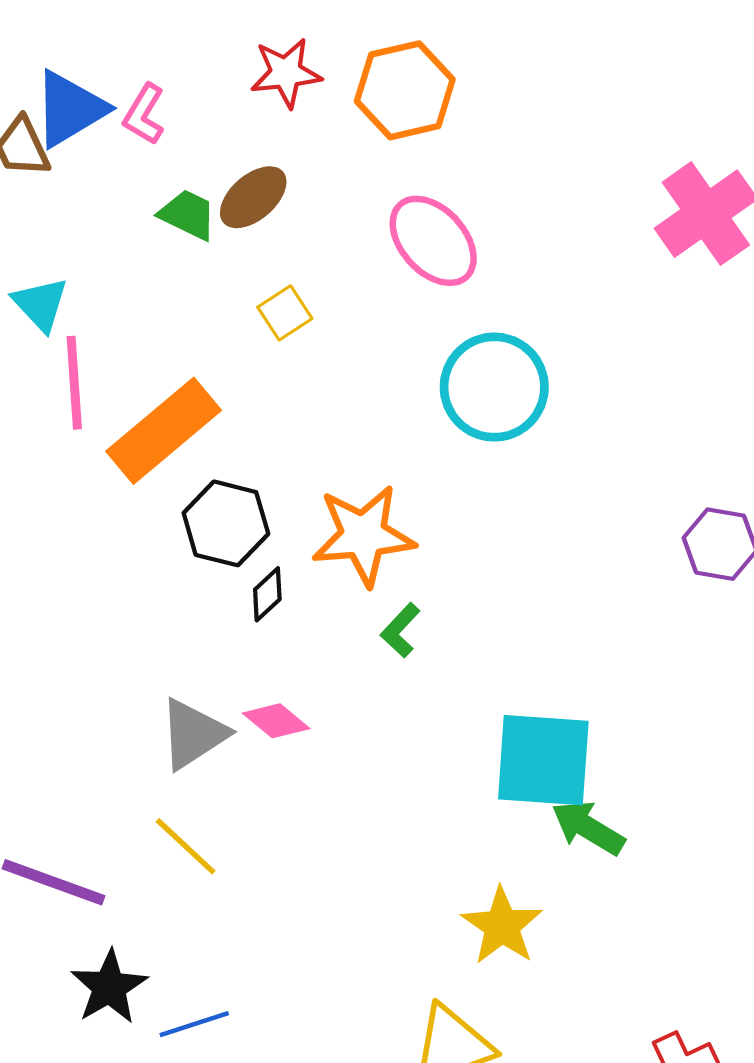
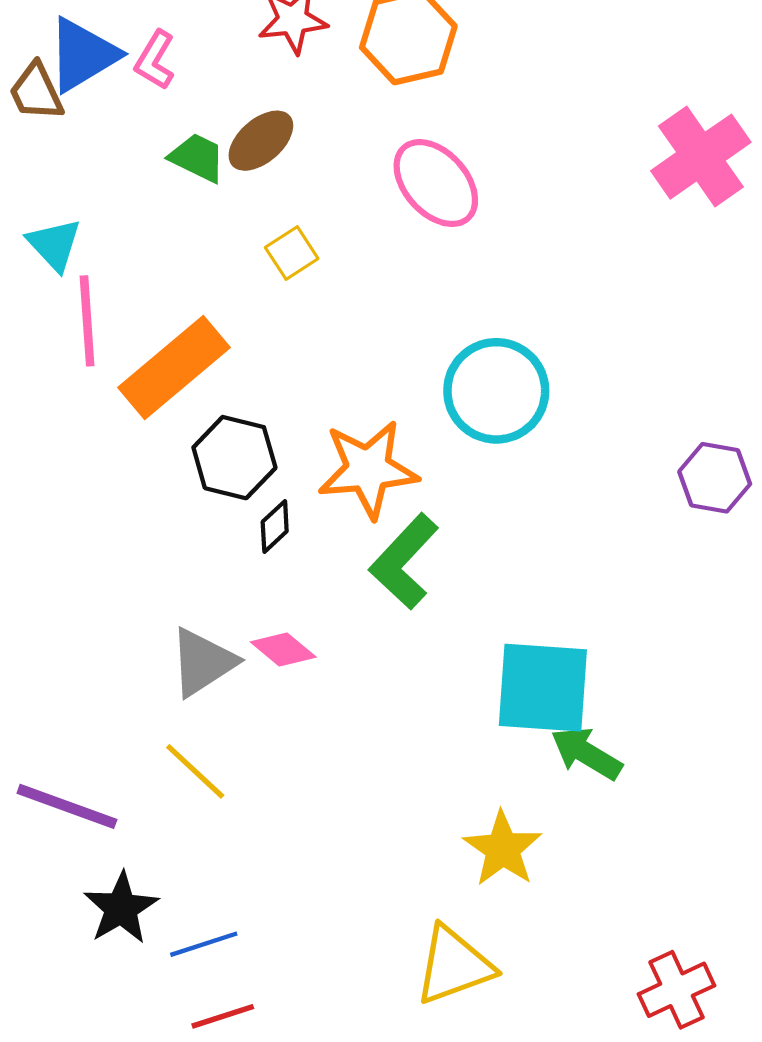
cyan circle: (494, 387) -> (496, 391), moved
green L-shape: (400, 630) -> (404, 561), size x1.8

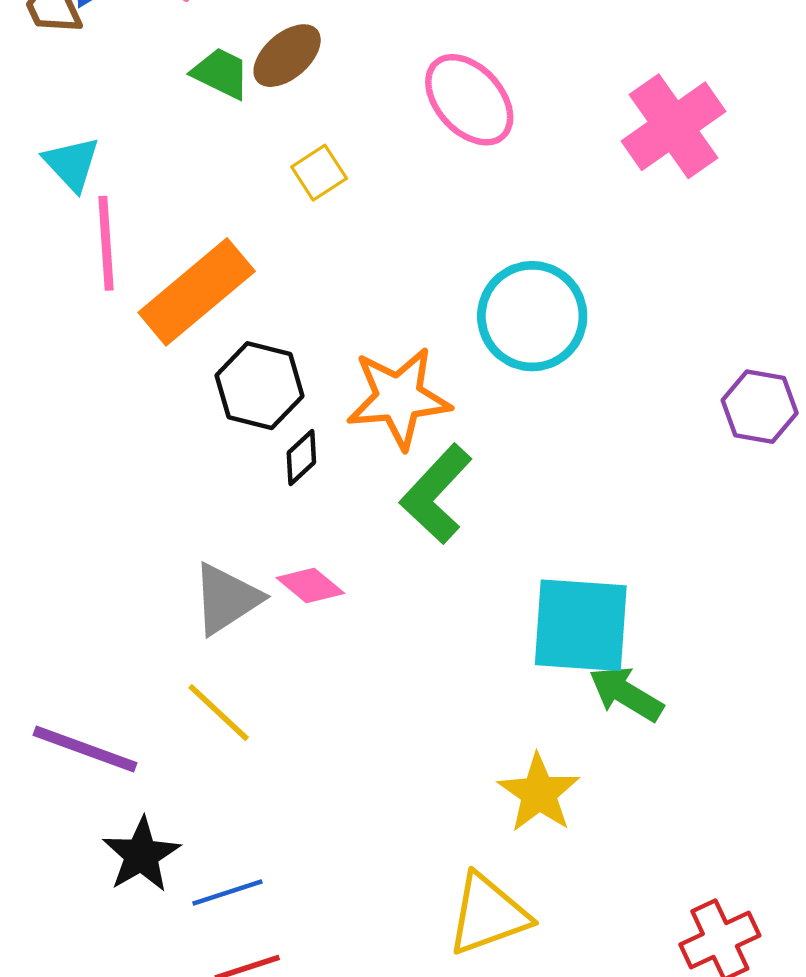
pink cross: (701, 157) -> (674, 126), moved

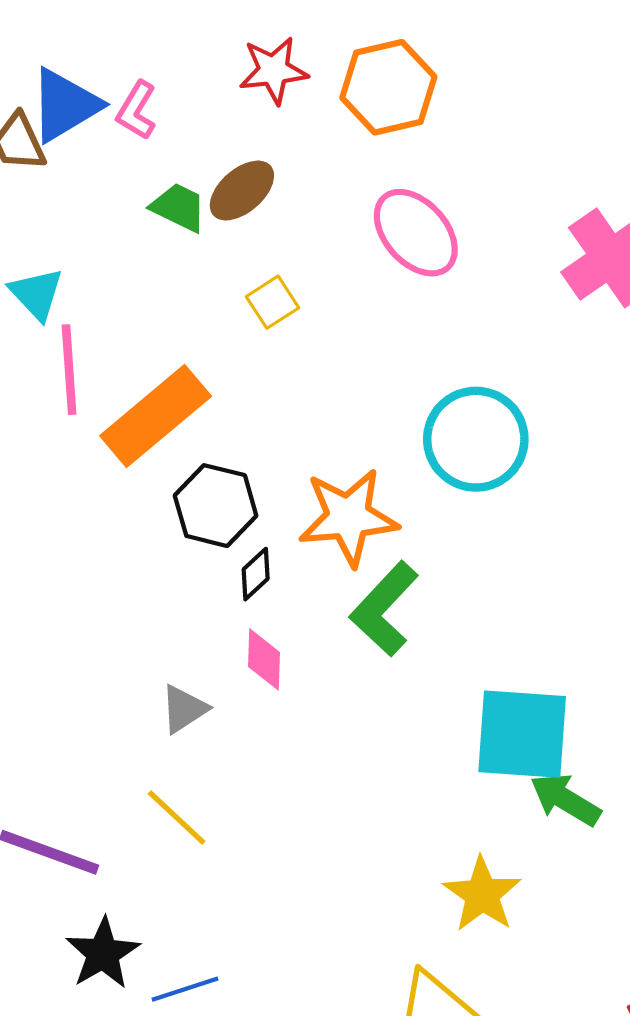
pink diamond: (310, 586) -> (264, 659), moved, turned 52
gray triangle: (226, 599) -> (184, 709), size x0.7

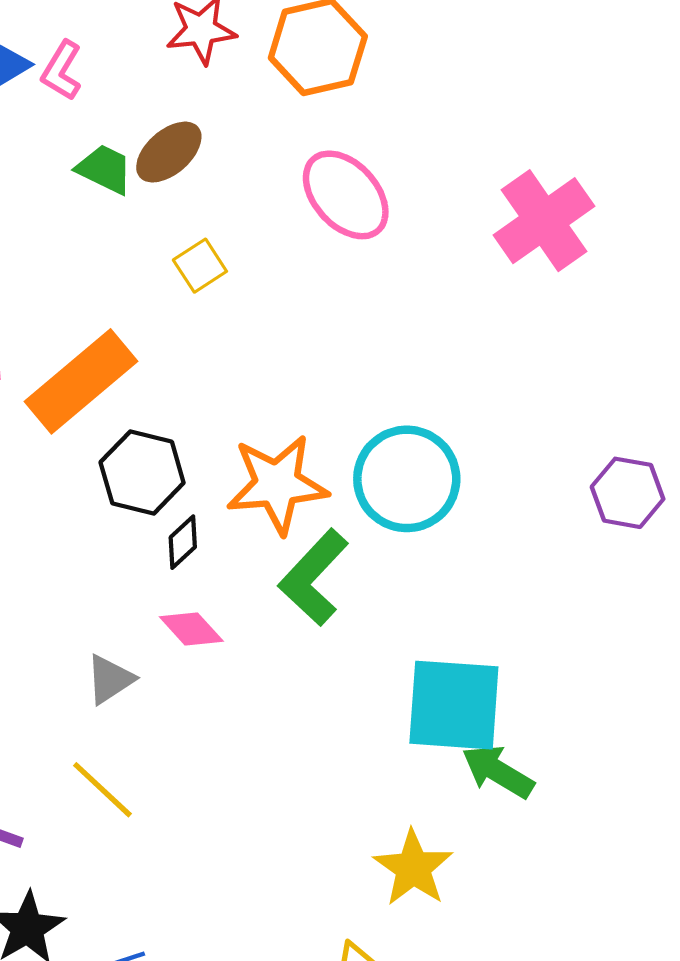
cyan circle: (476, 439) -> (407, 479), moved
pink diamond: (264, 659) -> (191, 629), turned -44

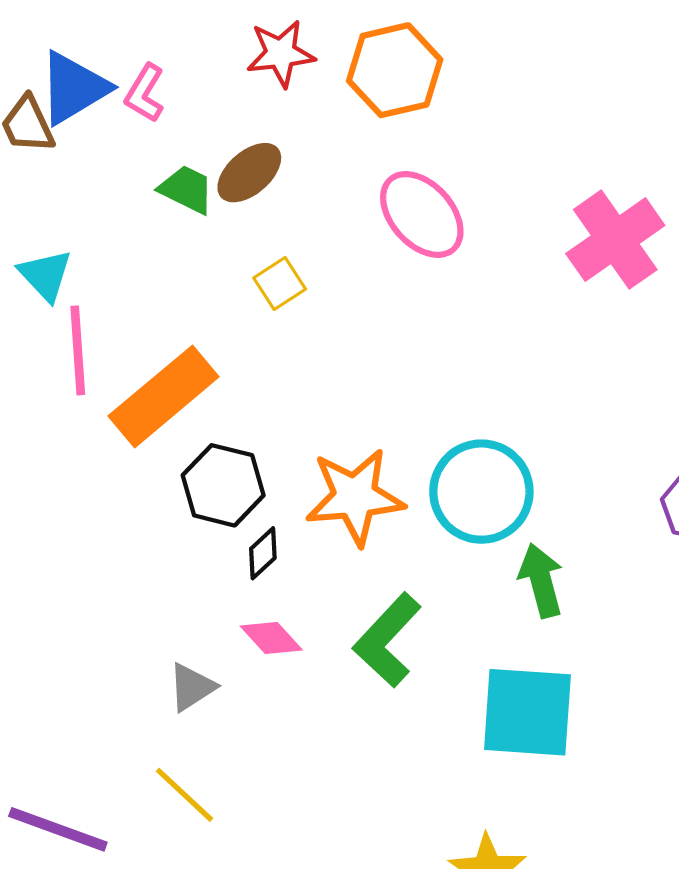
green L-shape: (314, 577) -> (387, 640), moved
green arrow: (498, 771) -> (541, 580), moved, turned 44

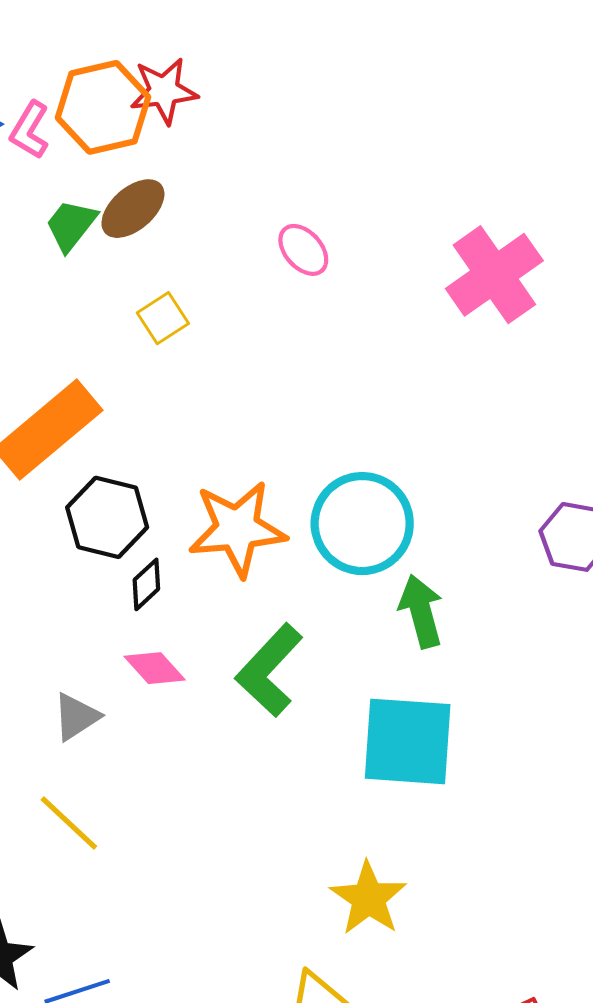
orange hexagon: (395, 70) -> (103, 107), moved
green trapezoid: (187, 189) -> (71, 225), turned -78
pink ellipse: (422, 214) -> (303, 250), size x0.6

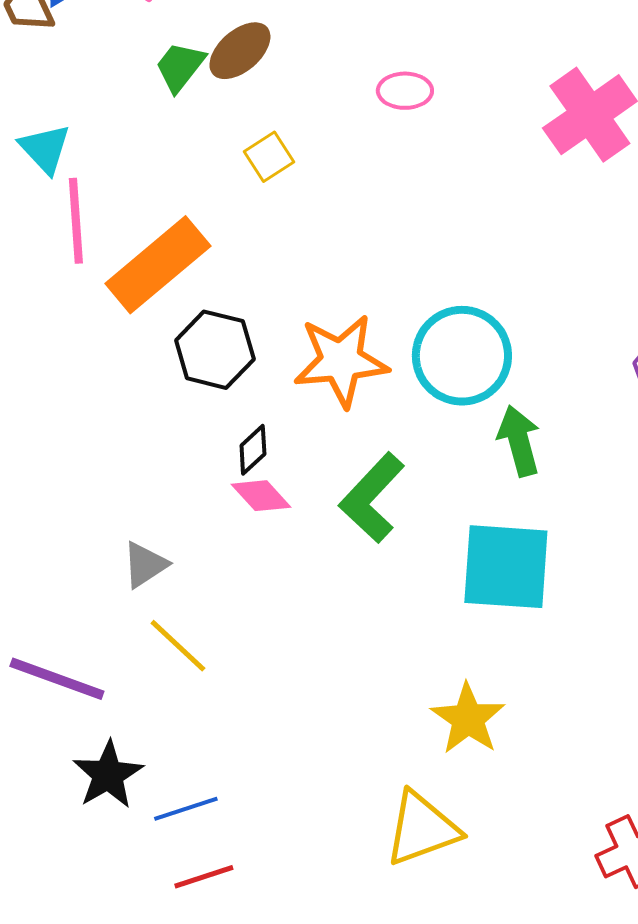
pink ellipse: (303, 250) -> (405, 91), turned -48
black diamond: (146, 584) -> (253, 450), moved
gray triangle: (76, 717) -> (145, 565), moved

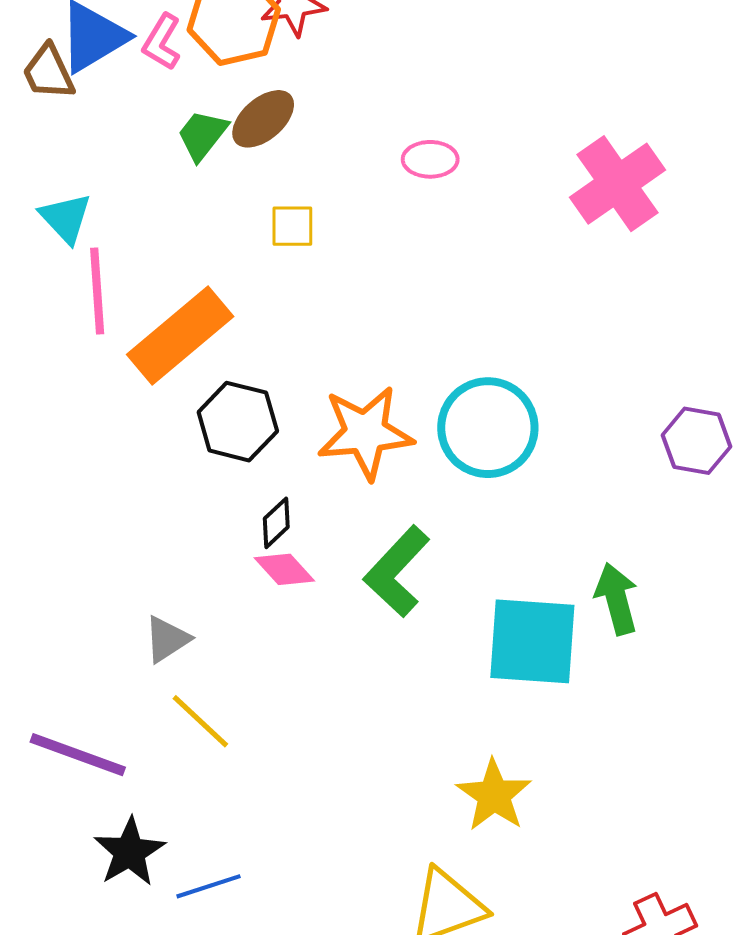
yellow square: (269, 157) -> (292, 226), turned 33
green arrow: (519, 441) -> (616, 599), moved

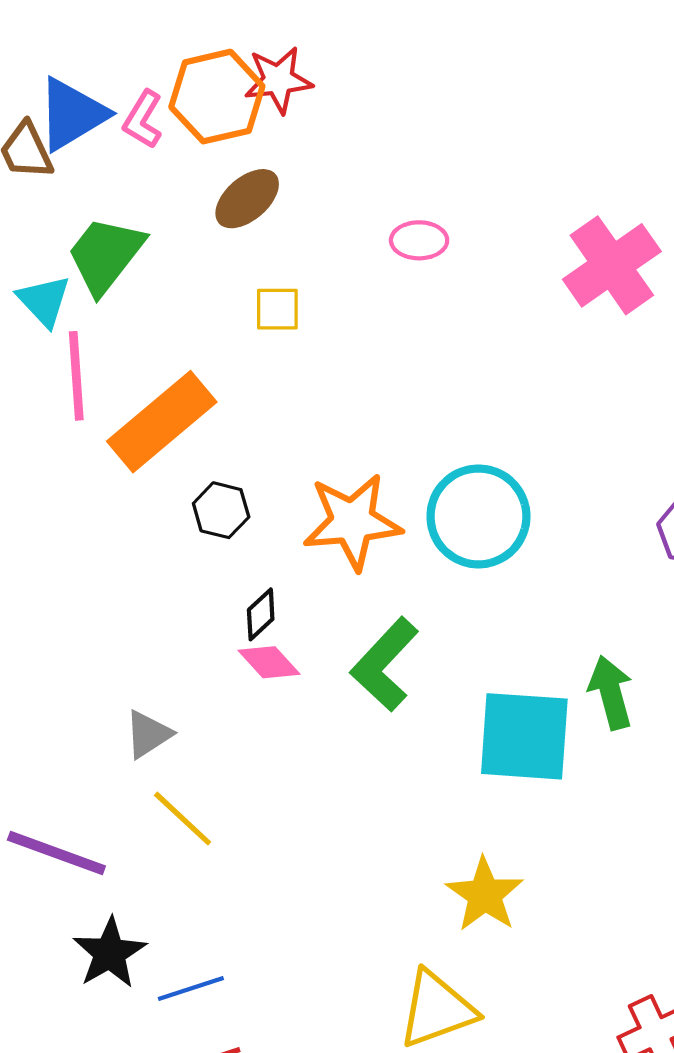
green trapezoid: (202, 135) -> (105, 255), moved, size x1.5
black hexagon: (238, 422) -> (221, 510), size x0.7

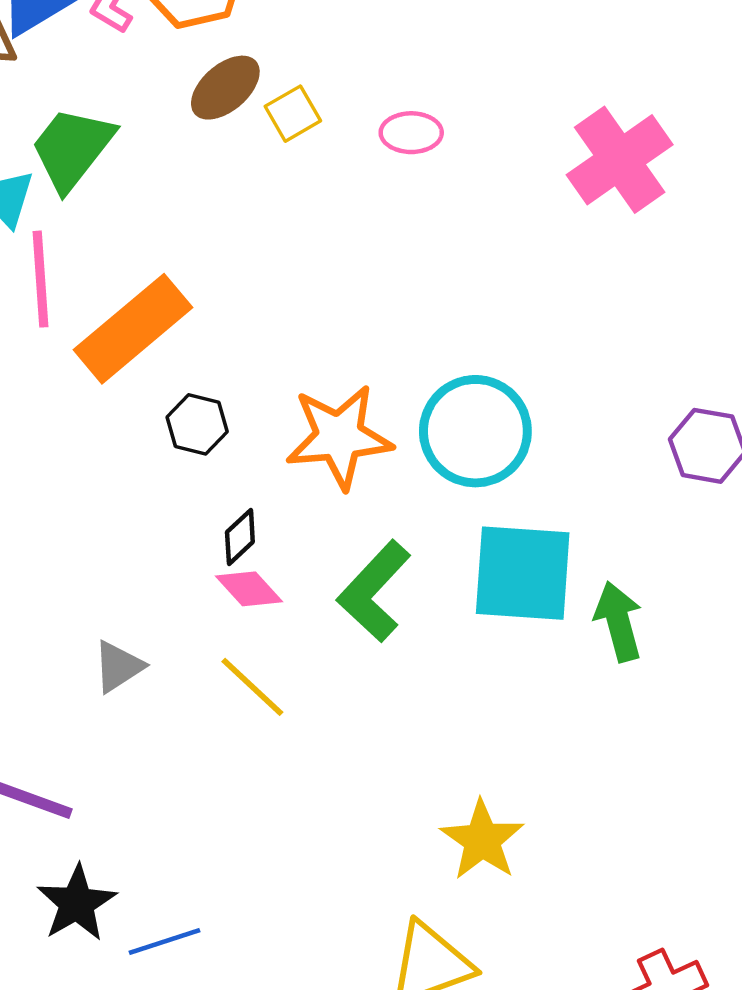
yellow square: (277, 309) -> (293, 114), moved, turned -30
cyan square: (524, 736) -> (523, 573), moved
yellow line: (183, 819) -> (252, 687), moved

